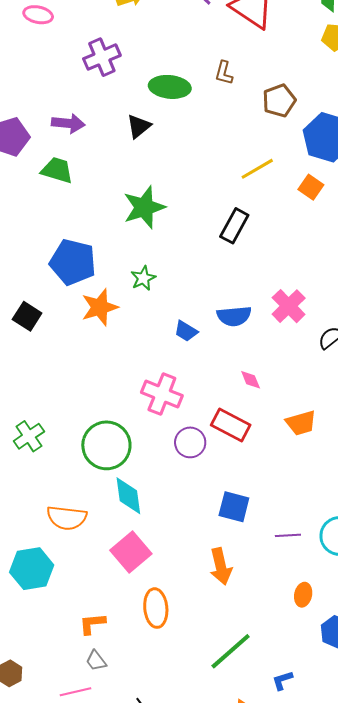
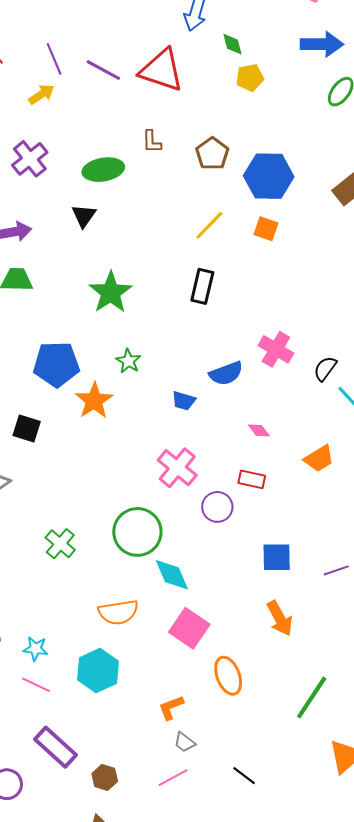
pink cross: (162, 394) -> (177, 468), turned 33
red rectangle: (231, 425) -> (252, 479), size x0.7

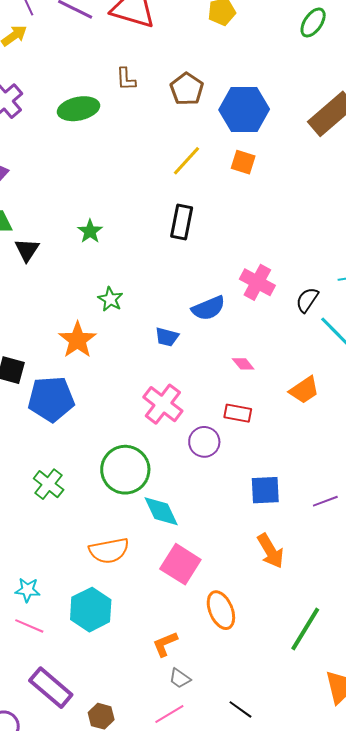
black triangle: (84, 216) -> (27, 250), moved
green star: (111, 292) -> (90, 231), size x0.6
blue pentagon: (56, 364) -> (51, 399), moved

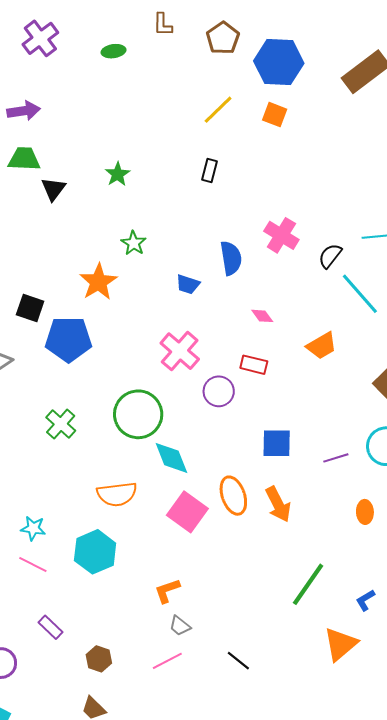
green ellipse: (78, 109) -> (113, 51), size x0.6
black rectangle: (182, 222) -> (209, 170), size x0.7
blue semicircle: (208, 308) -> (231, 258), turned -80
orange ellipse: (221, 610) -> (233, 496), moved
purple rectangle: (51, 688) -> (51, 627), size x0.6

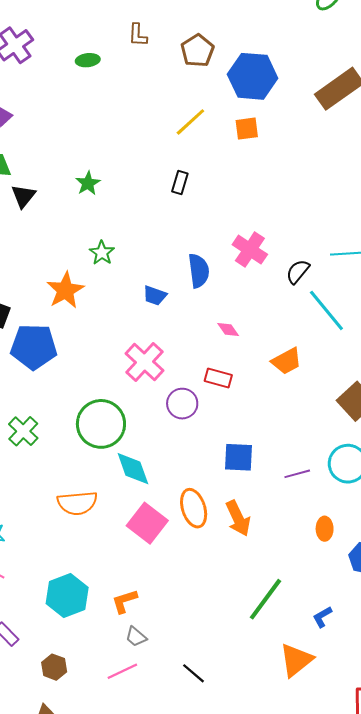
orange square: (275, 115) -> (247, 129), turned -30
cyan hexagon: (95, 552) -> (67, 596), moved

